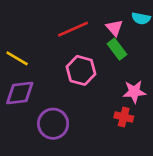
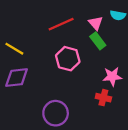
purple circle: (53, 124) -> (56, 113), moved

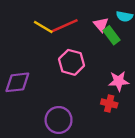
green rectangle: (98, 41) -> (112, 35), moved
yellow line: (14, 49) -> (43, 27), moved

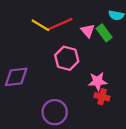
pink triangle: (101, 25) -> (88, 31), moved
pink star: (119, 81) -> (98, 81), moved

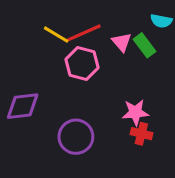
pink hexagon: (67, 58) -> (82, 64), moved
purple circle: (55, 112) -> (76, 137), moved

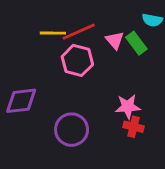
yellow line: (56, 35) -> (53, 33), turned -30

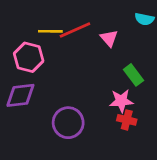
green rectangle: (136, 43) -> (134, 75), moved
pink hexagon: (77, 60) -> (29, 57), moved

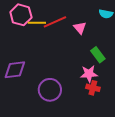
pink hexagon: (29, 57) -> (21, 15), moved

